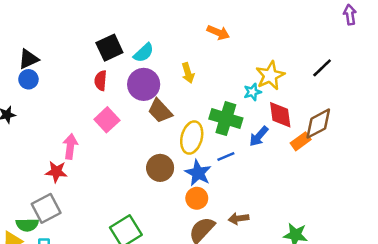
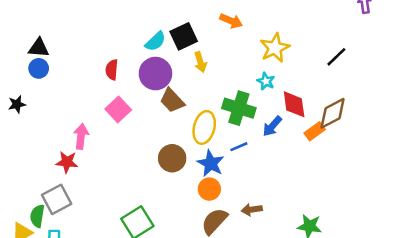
black square: (109, 48) -> (184, 36), moved
black triangle: (28, 59) -> (39, 48), turned 30
yellow star: (270, 76) -> (275, 48), moved
cyan star: (252, 92) -> (266, 81), turned -30
green semicircle: (27, 225) -> (37, 216), turned 100

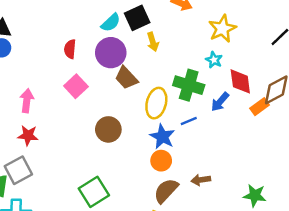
pink arrow: (81, 136) -> (27, 101), moved
brown circle: (172, 158) -> (108, 129), moved

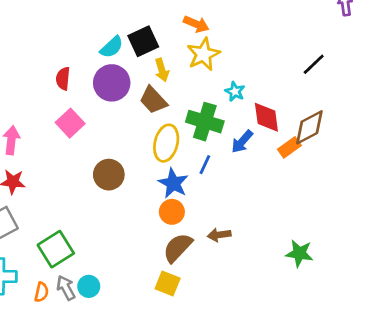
yellow star: (222, 29) -> (203, 54), moved
brown trapezoid: (126, 78) -> (153, 100), moved
blue line: (189, 121) -> (205, 165), turned -42
green square: (94, 192) -> (56, 249), moved
green star: (255, 195) -> (299, 253), moved

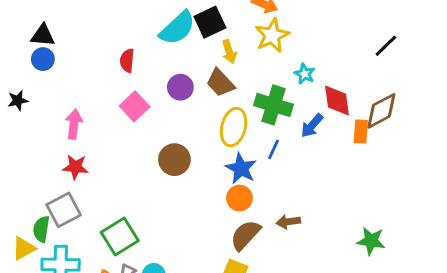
cyan semicircle: (112, 47) -> (177, 28), size x1.5
purple circle: (112, 83) -> (180, 87), moved, size x0.7
orange rectangle: (289, 147) -> (361, 132), turned -50

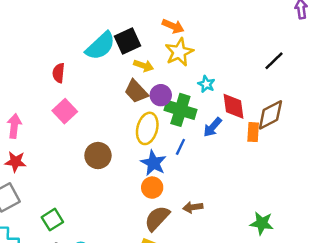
yellow arrow: (229, 52) -> (144, 66), turned -54
purple circle: (180, 87) -> (161, 95), moved
green square: (120, 236) -> (52, 220), size x0.7

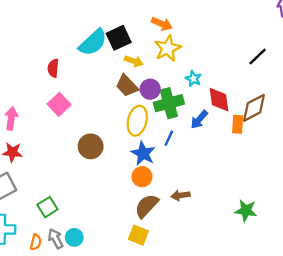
green cross: (180, 110) -> (169, 103), turned -32

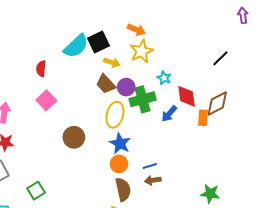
blue line: (169, 138) -> (150, 166), moved, turned 48
brown semicircle: (147, 206) -> (123, 189), turned 125

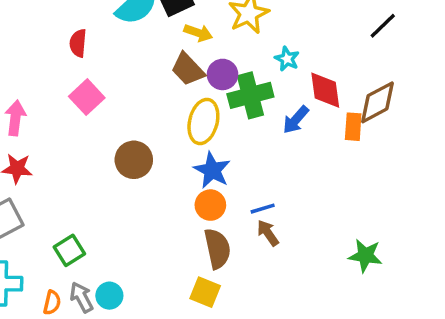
brown arrow: (153, 180) -> (268, 233), turned 63

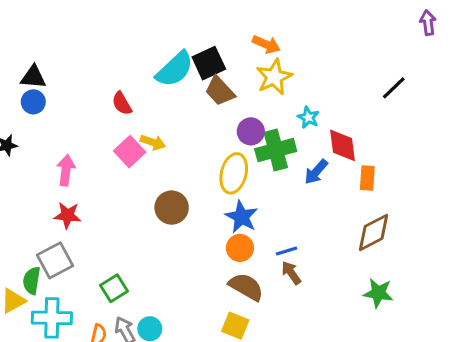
yellow arrow: (198, 33) -> (153, 142), moved
red semicircle: (78, 43) -> (122, 103), turned -35
brown trapezoid: (188, 69) -> (220, 91), moved
brown diamond: (378, 102) -> (374, 232), moved
brown semicircle: (217, 249) -> (246, 287), turned -48

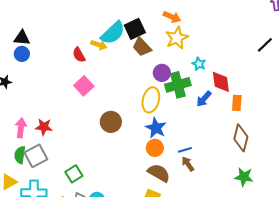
black line: (394, 88) -> (265, 45), moved
yellow arrow: (153, 142) -> (99, 45), moved
pink arrow: (66, 170) -> (21, 128), moved
brown diamond: (374, 232) -> (241, 138), turned -48
green semicircle: (32, 281) -> (20, 155), moved

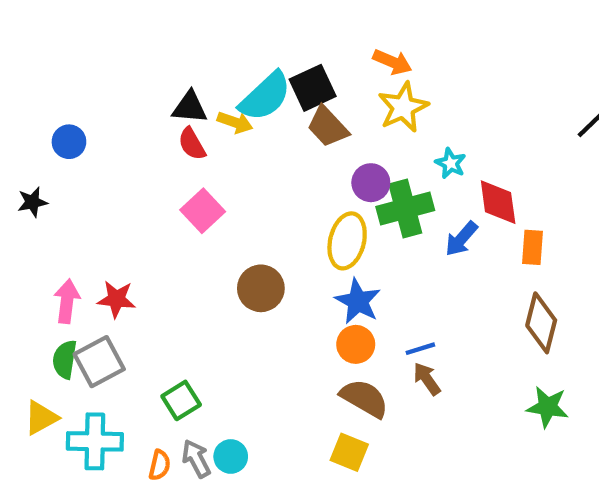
black triangle: (22, 38) -> (190, 107), moved

